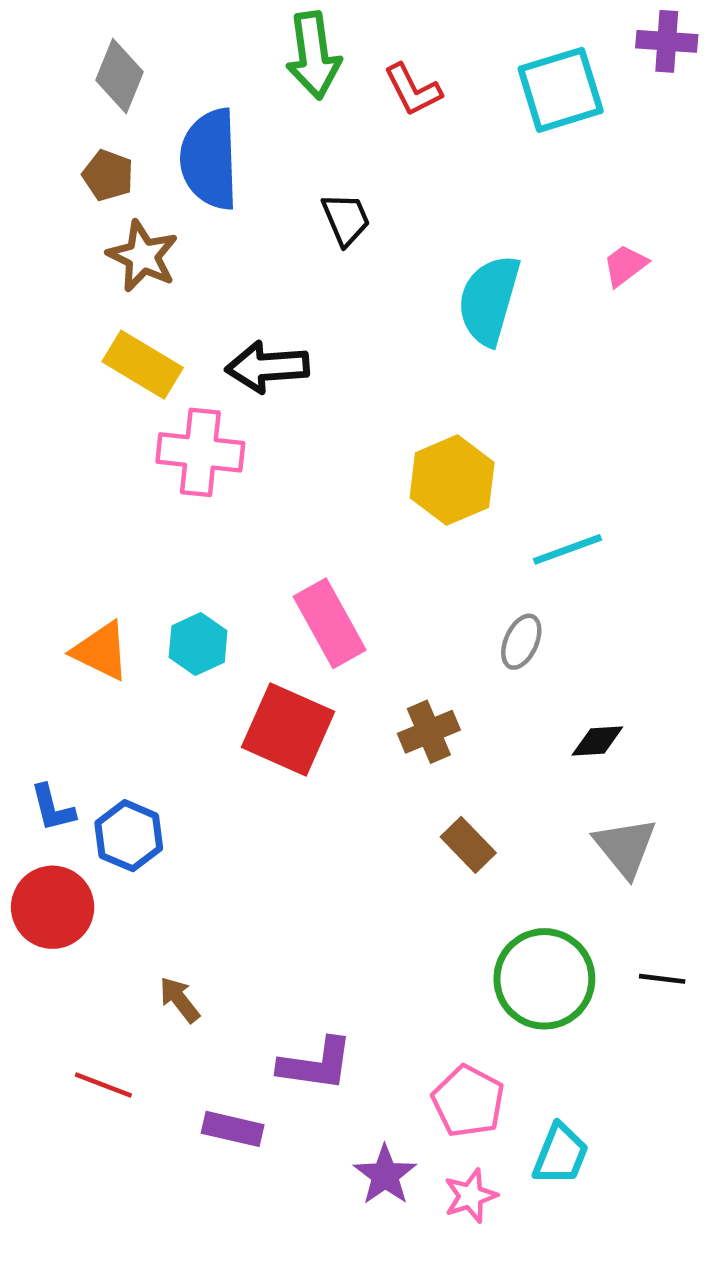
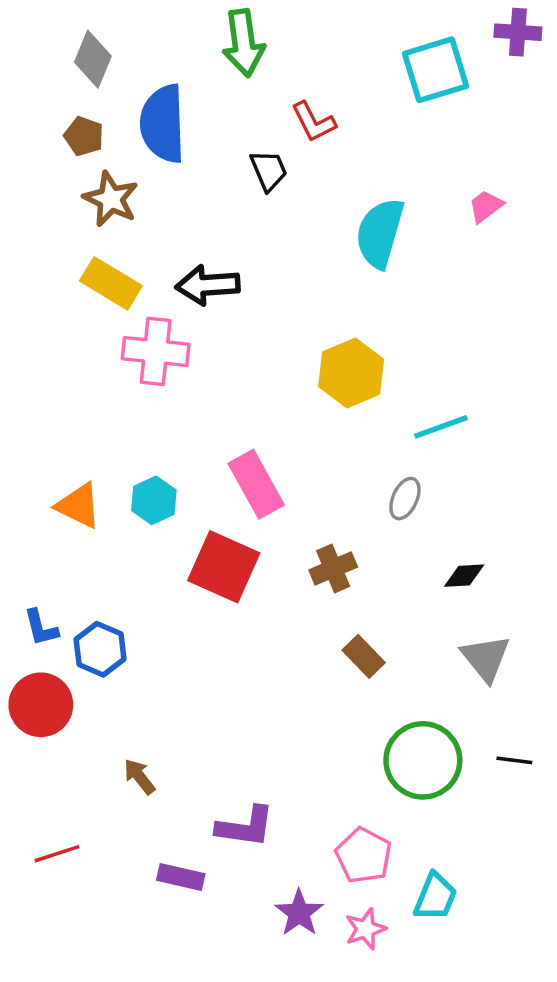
red L-shape: (413, 90) -> (313, 122), moved
red line: (103, 1085) -> (57, 854), moved, turned -39

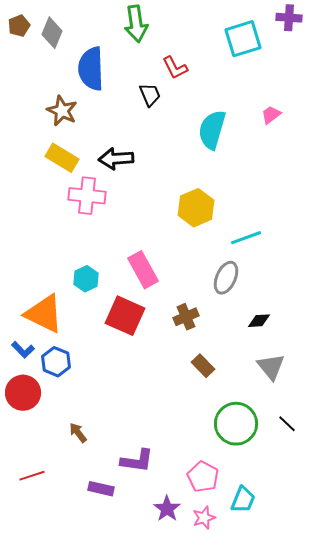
brown pentagon: (84, 136) -> (19, 26), moved, turned 30
gray ellipse: (405, 499) -> (226, 278), size x1.4
orange triangle: (79, 506) -> (44, 314), moved, size x1.5
blue L-shape: (41, 628) -> (23, 350), turned -30
black line: (514, 760) -> (287, 424), turned 36

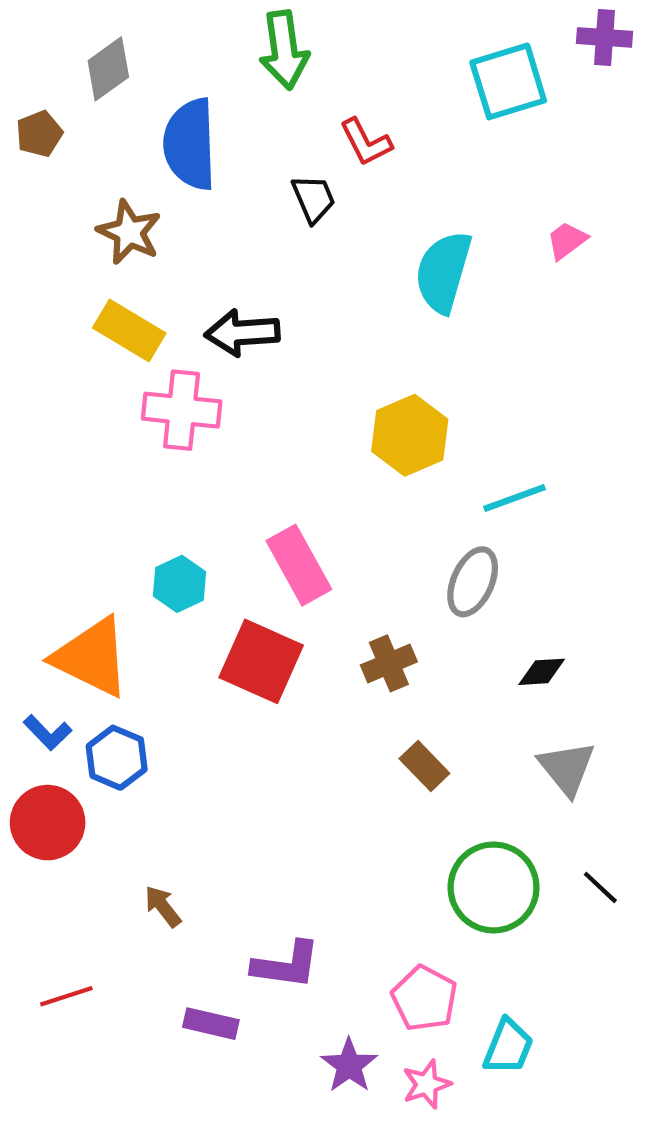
brown pentagon: (19, 26) -> (39, 134), moved
gray diamond: (52, 33) -> (108, 69), turned 32

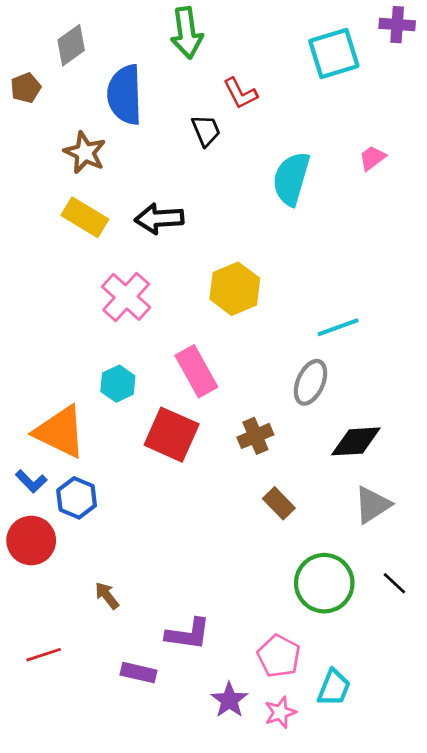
pink cross: (182, 410) -> (126, 297), moved, turned 36
yellow hexagon: (410, 435) -> (235, 289), moved
black diamond: (542, 672) -> (356, 441), size x1.6
gray triangle: (567, 768) -> (372, 505), turned 36

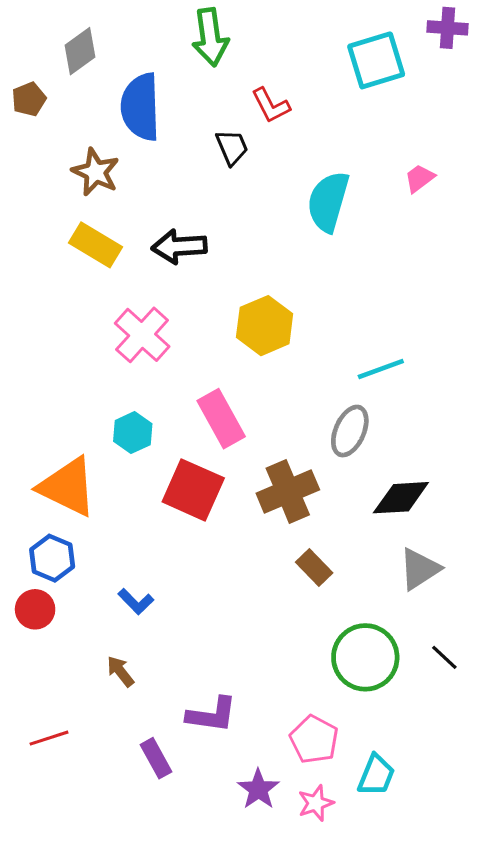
brown cross: (255, 436) -> (288, 491), size x1.5
blue L-shape: (31, 481) -> (136, 602), moved
blue hexagon: (77, 498) -> (52, 558), moved
red circle: (31, 540) -> (35, 609), size x0.7
purple rectangle: (139, 673) -> (156, 758), turned 48

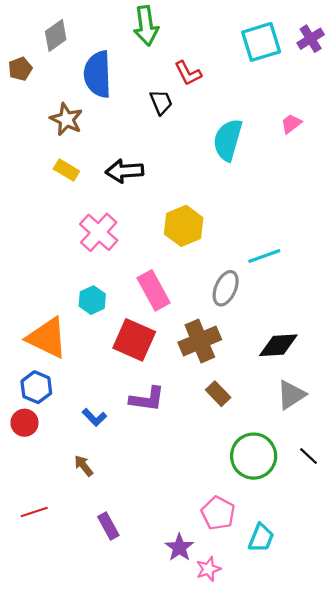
purple cross: (447, 28) -> (311, 39), moved, turned -36
yellow rectangle: (96, 245) -> (66, 170), size x0.7
gray ellipse: (350, 431) -> (226, 288), moved
purple L-shape: (212, 715) -> (147, 399), moved
pink star: (316, 803) -> (208, 569), moved

